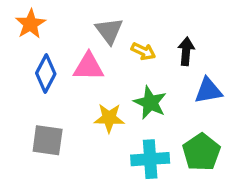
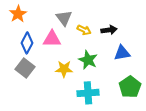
black arrow: (186, 51) -> (109, 30), turned 77
gray square: (48, 140) -> (25, 68), moved, turned 30
green pentagon: (201, 152) -> (130, 87), moved

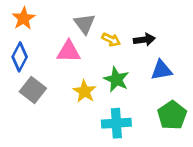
blue diamond: (27, 43) -> (20, 57), moved
yellow star: (64, 69) -> (85, 91), turned 30

